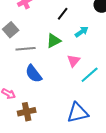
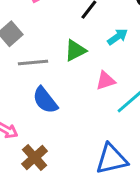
pink triangle: (74, 61) -> (105, 81), turned 32
brown cross: (27, 112) -> (35, 158), turned -30

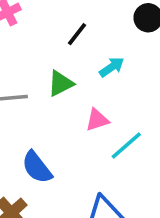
blue semicircle: (45, 100) -> (37, 167), moved

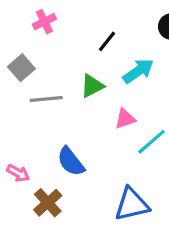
cyan arrow: (112, 67) -> (138, 71), size x1.4

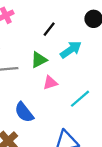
pink triangle: (125, 119) -> (50, 83), moved

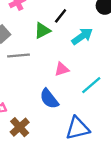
green triangle: (39, 60) -> (42, 31), moved
blue semicircle: (24, 112) -> (49, 99), moved

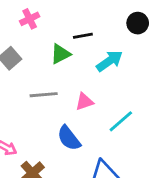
black line: (61, 16) -> (83, 36), turned 42
gray line: (19, 56) -> (44, 95), moved

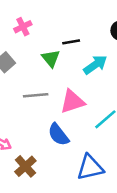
green triangle: (60, 54) -> (51, 58), turned -42
pink triangle: (84, 102) -> (72, 102), size x1.5

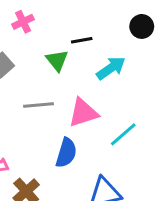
blue semicircle: (58, 135) -> (66, 153), turned -125

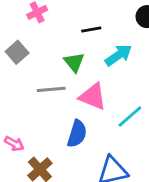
green triangle: (57, 60) -> (74, 62), moved
pink triangle: (83, 113) -> (93, 97), turned 40

